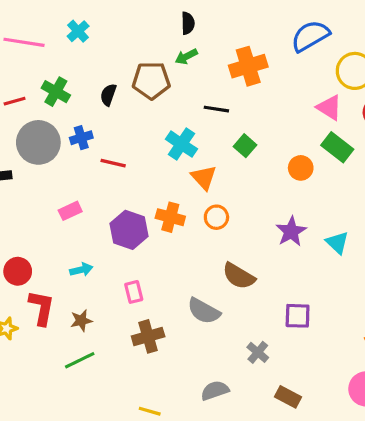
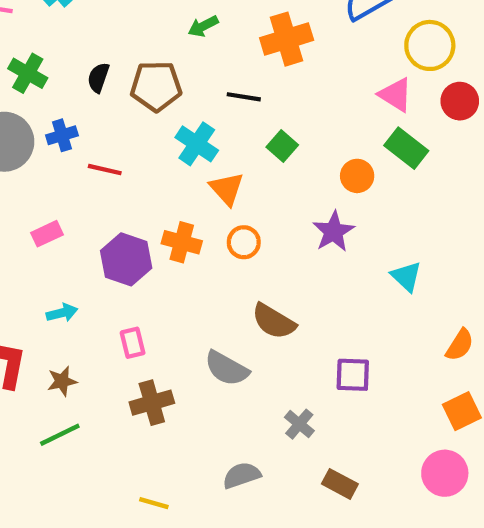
brown pentagon: (151, 80) -> (156, 86), moved
purple star: (291, 232) -> (334, 232), moved

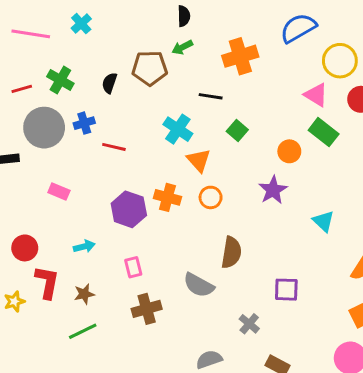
brown pentagon: (156, 86) -> (150, 68), moved
pink rectangle: (47, 234) -> (59, 191), moved, turned 48
brown semicircle: (274, 321) -> (231, 252), turned -112

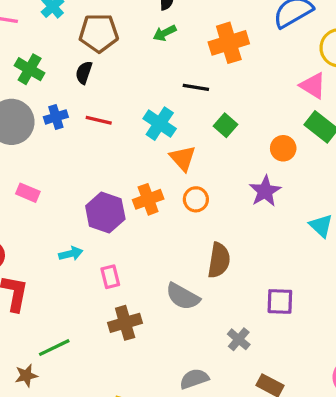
brown pentagon: (150, 68) -> (99, 33), moved
red line: (114, 147) -> (99, 120), moved
orange cross: (167, 197) -> (148, 199), turned -35
cyan arrow: (84, 246) -> (71, 254), moved
brown star: (84, 294) -> (26, 376), moved

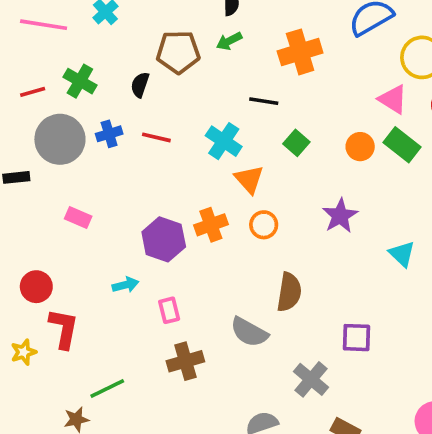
brown pentagon: (99, 33) -> (178, 52), moved
orange circle: (283, 148) -> (360, 147), moved
gray cross: (239, 339) -> (311, 379), size x1.4

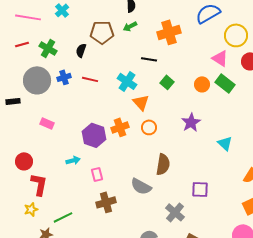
red line: (33, 92) -> (22, 44), moved
yellow star: (24, 352) -> (31, 209), moved

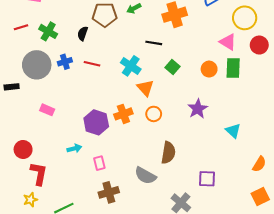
green rectangle: (225, 83) -> (233, 68), turned 54

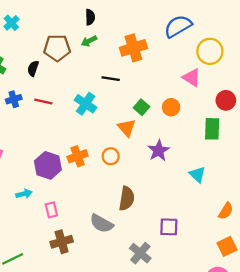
red circle: (259, 45) -> (226, 100), moved
green square: (173, 67) -> (141, 107), moved
green rectangle: (233, 68) -> (212, 129), moved
orange triangle: (145, 88) -> (127, 128), moved

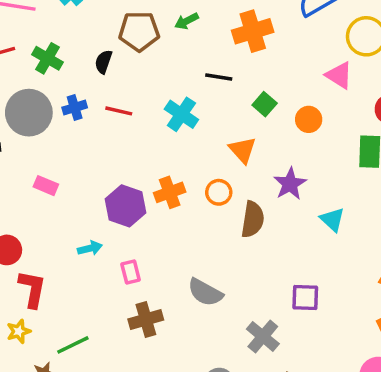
green square: (141, 107) -> (265, 104), moved
cyan triangle: (197, 174) -> (332, 219), moved
brown semicircle: (127, 198) -> (253, 219), moved

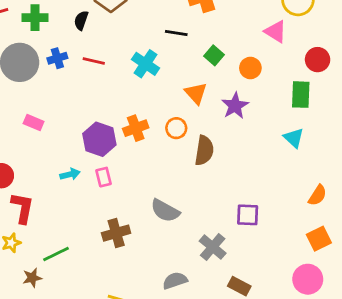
green cross: (47, 58) -> (35, 18), turned -30
purple star: (290, 184) -> (235, 106), moved
cyan triangle: (332, 219) -> (294, 138), moved
pink rectangle: (131, 272) -> (104, 177), moved

